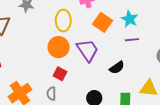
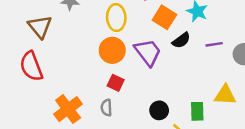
purple line: (132, 40) -> (214, 44), moved
black semicircle: (117, 68) -> (181, 40), moved

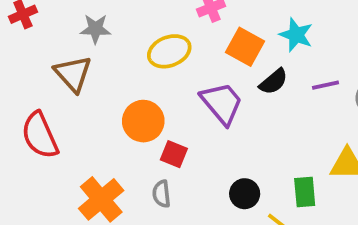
yellow ellipse: (116, 18) -> (169, 51), turned 75
brown triangle: (40, 27) -> (73, 74), moved
orange circle: (112, 50) -> (143, 121), moved

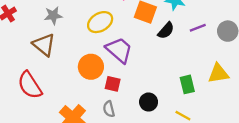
purple trapezoid: (222, 103) -> (119, 50), moved
green rectangle: (305, 192) -> (187, 84), moved
black circle: (245, 194) -> (149, 102), moved

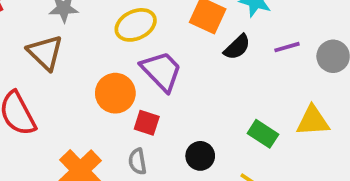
green rectangle: (187, 84) -> (263, 134), turned -48

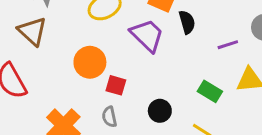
black semicircle: (237, 47) -> (187, 22), turned -60
purple line: (287, 47) -> (228, 45), moved
purple trapezoid: (161, 71) -> (147, 35), moved

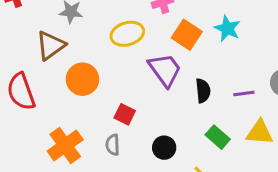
black semicircle: (187, 22) -> (203, 91), moved
brown triangle: (32, 31) -> (51, 46), turned 32
orange circle: (90, 62) -> (82, 79), moved

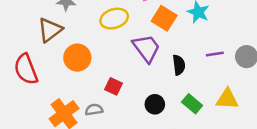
purple line: (244, 94) -> (215, 54), moved
gray semicircle: (113, 145) -> (94, 110), moved, turned 84
black circle: (164, 148) -> (155, 104), moved

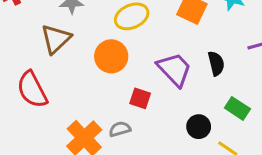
purple trapezoid: (146, 48) -> (174, 69), moved
orange circle: (77, 58) -> (111, 56), moved
black circle: (155, 104) -> (199, 127), moved

